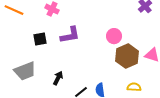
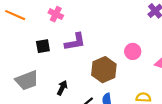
pink circle: (114, 36) -> (133, 51), moved
brown hexagon: (127, 56) -> (104, 70), moved

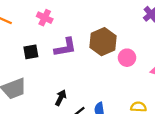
brown hexagon: (104, 70) -> (103, 42), moved
black arrow: (62, 88) -> (61, 98), moved

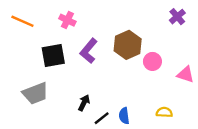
purple L-shape: (65, 47) -> (89, 51), turned 140
black square: (31, 52) -> (53, 56), size x1.5

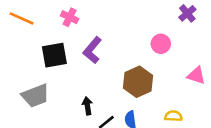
brown hexagon: (128, 45) -> (138, 82), moved
pink circle: (152, 61) -> (161, 44), moved
black arrow: (84, 103) -> (87, 106), turned -35

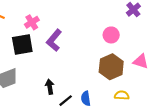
pink cross: (70, 17) -> (32, 22), moved, turned 32
brown hexagon: (138, 82) -> (111, 67), moved

